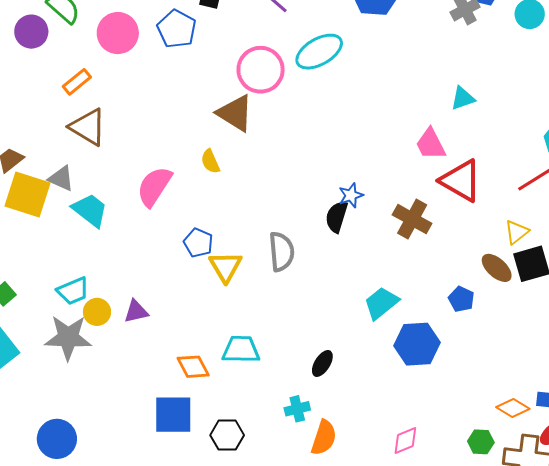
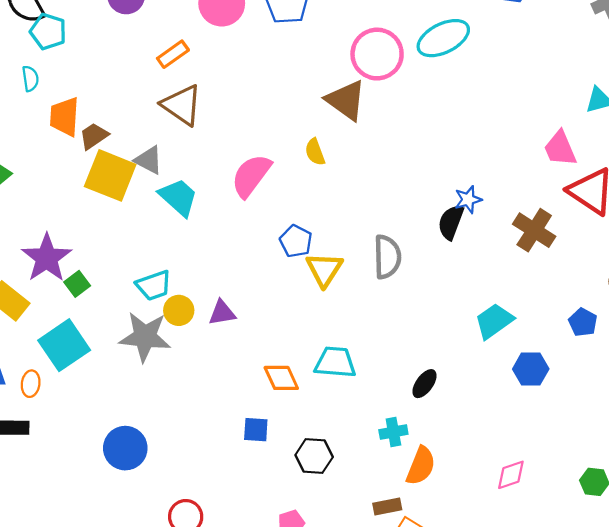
blue hexagon: (417, 344) -> (531, 369), size x0.7
blue square: (173, 415) -> (256, 430), size x0.6

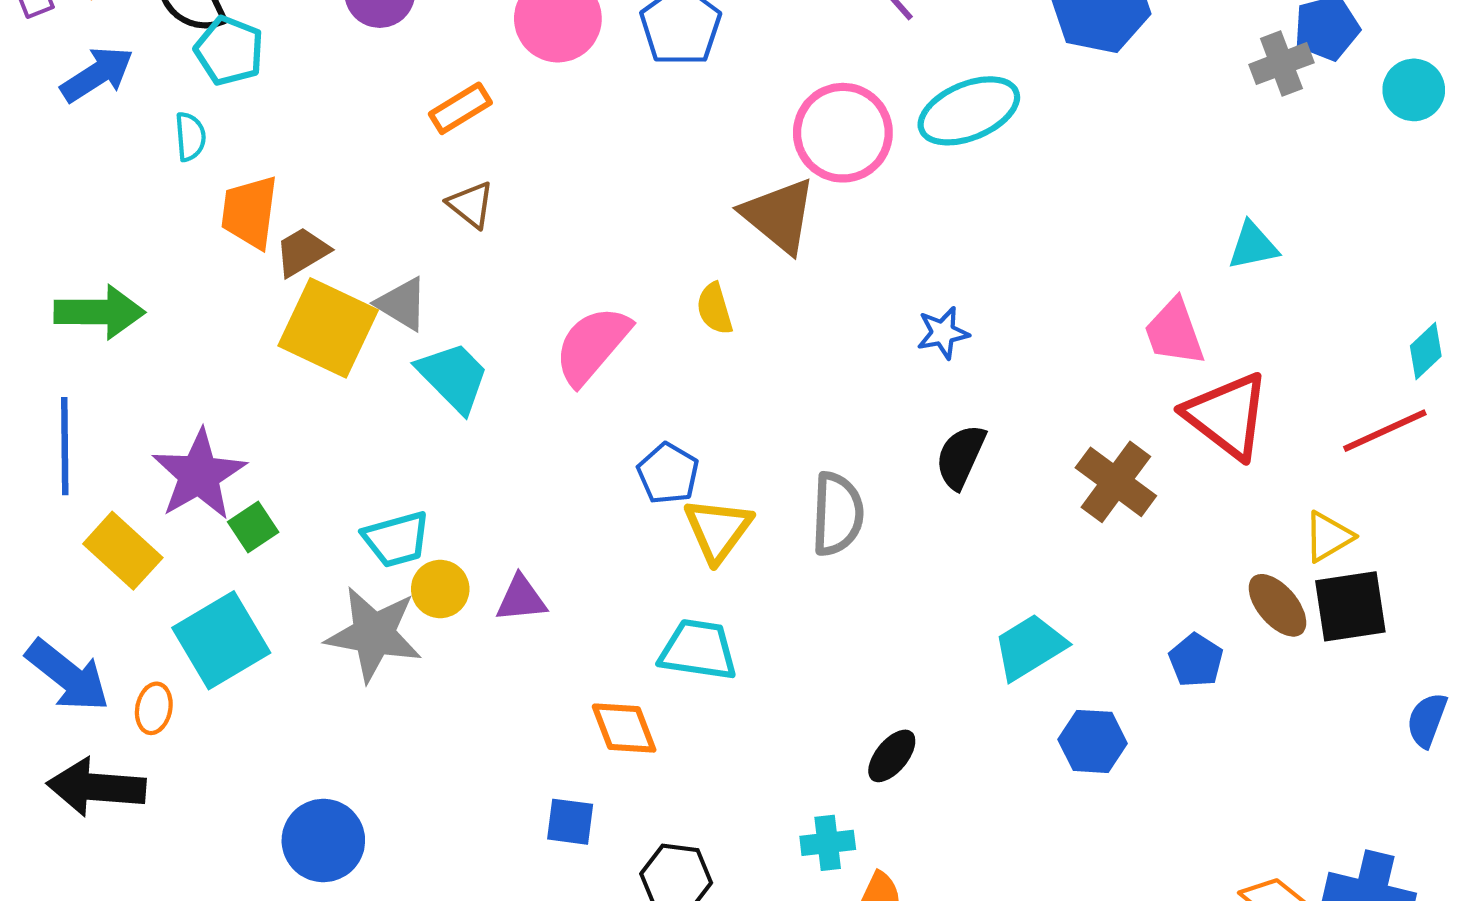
brown triangle: (182, 105) -> (471, 205), size x0.6
blue star: (468, 200) -> (943, 333), moved
cyan trapezoid: (335, 362) -> (698, 650), moved

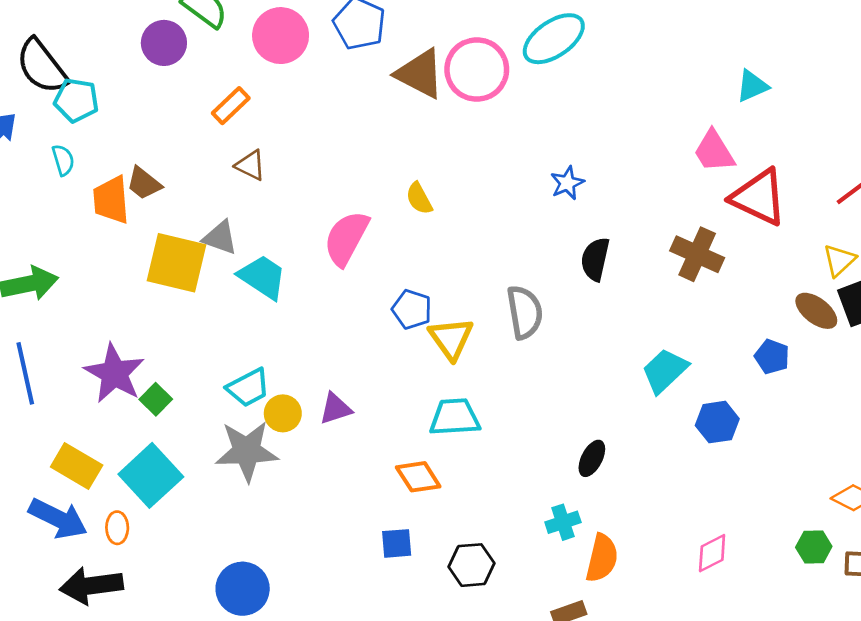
brown triangle: (779, 215) -> (420, 74), moved
brown trapezoid: (302, 252) -> (144, 183), moved, turned -99
yellow rectangle: (123, 551) -> (77, 466), moved

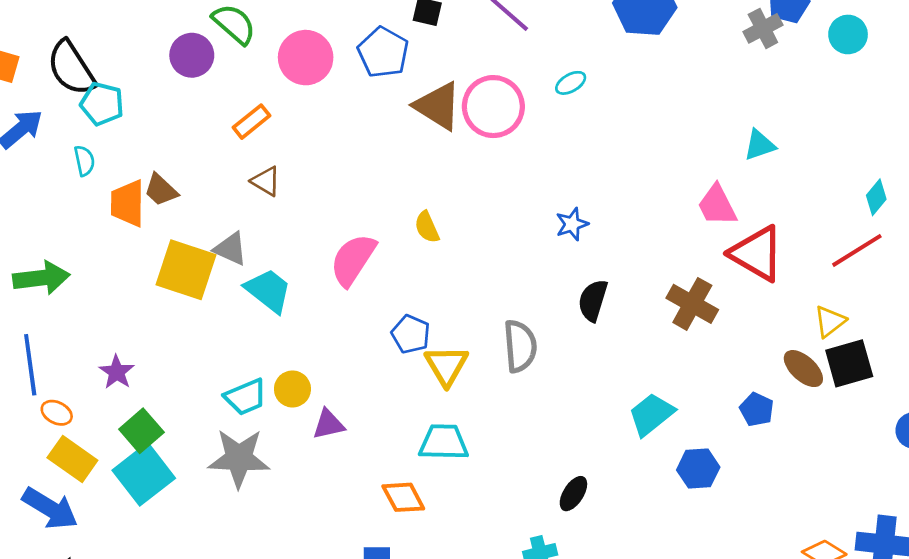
cyan ellipse: (554, 39) -> (571, 83), size x0.5
purple star: (114, 373) -> (117, 372), size x0.6
green square: (156, 399) -> (141, 431), moved, size x1.4
yellow circle: (283, 413) -> (292, 389), moved
orange ellipse: (117, 528) -> (57, 413), moved, turned -68

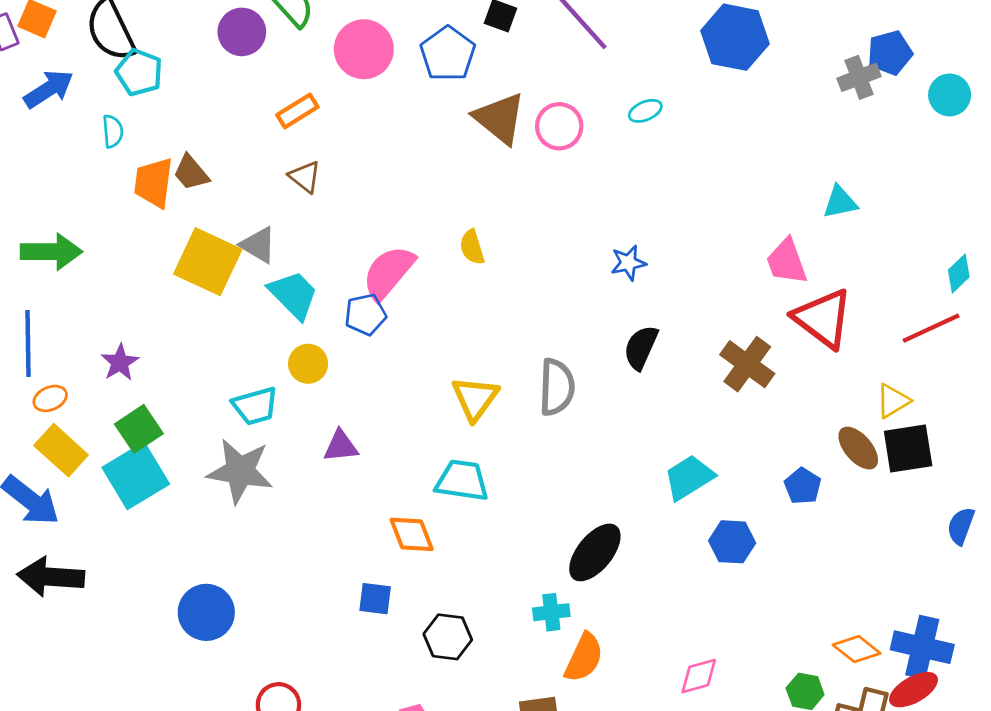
pink circle: (493, 107) -> (559, 126), size x0.7
blue pentagon: (411, 334) -> (365, 315), moved, turned 30
yellow circle: (292, 389) -> (308, 364), moved
orange ellipse: (57, 413) -> (50, 398), turned -56
black ellipse: (573, 494) -> (595, 552), size x1.6

